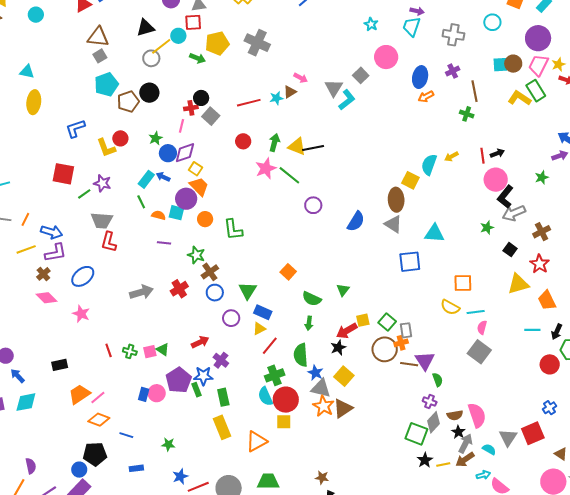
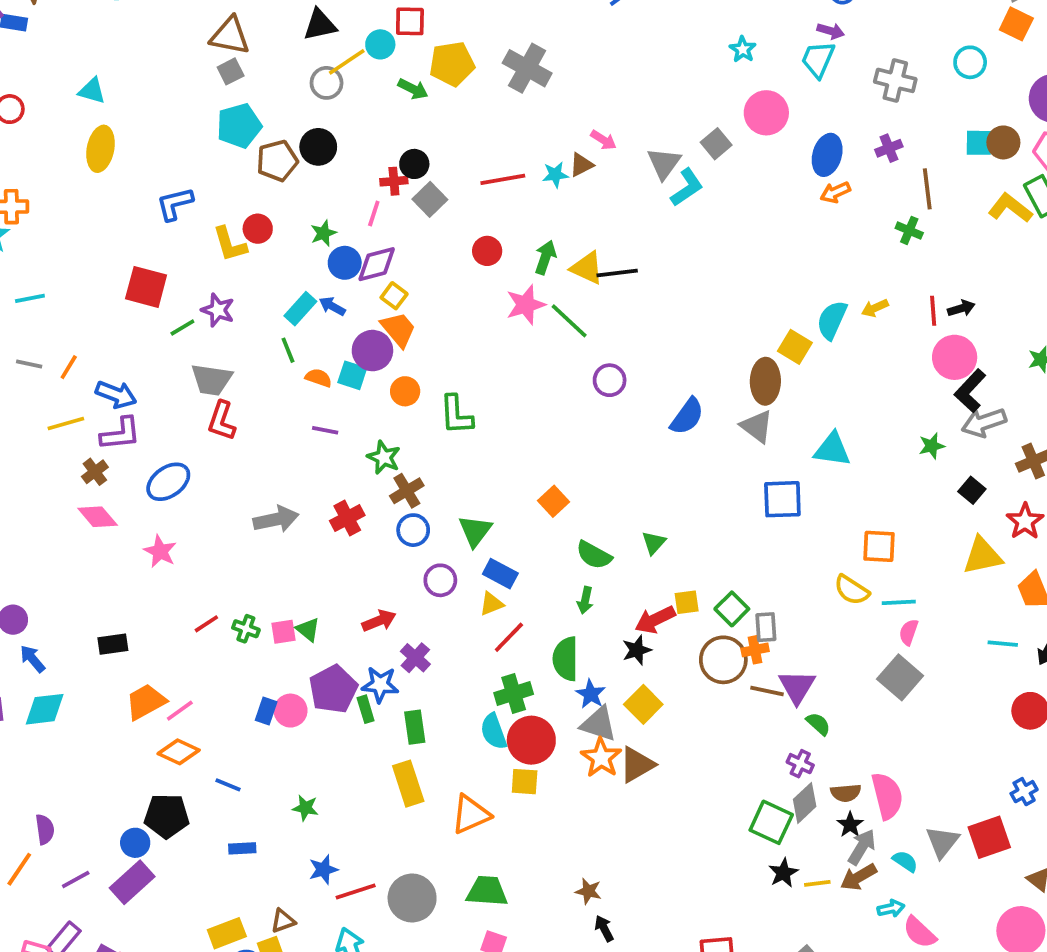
red line: (109, 350) -> (206, 624), turned 72
green semicircle: (438, 380) -> (818, 724), turned -32

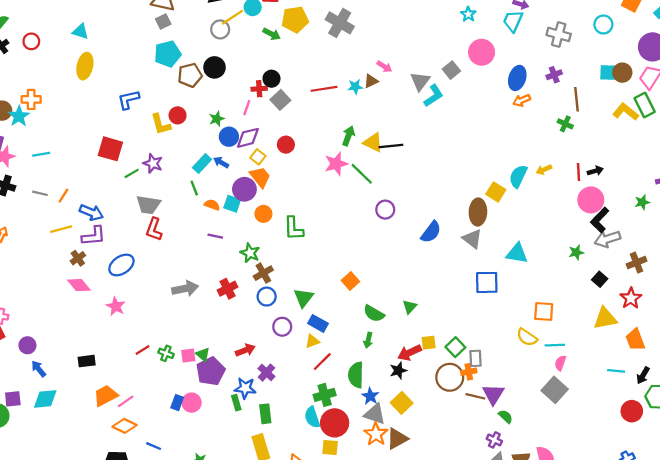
red circle: (487, 251) -> (286, 145), moved
purple pentagon: (333, 689) -> (211, 371), moved

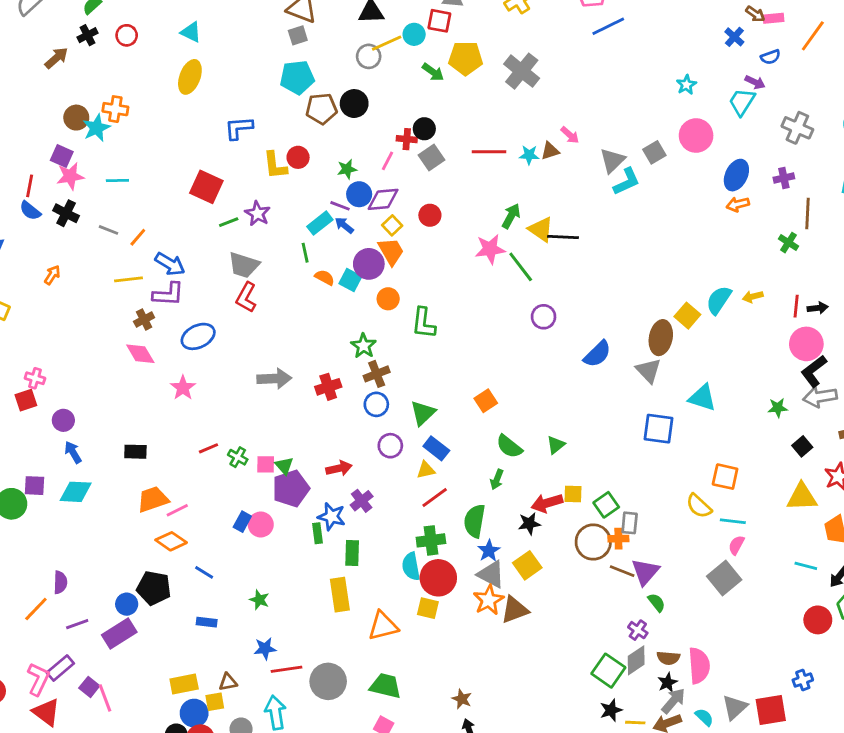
purple line: (215, 236) -> (340, 206), moved

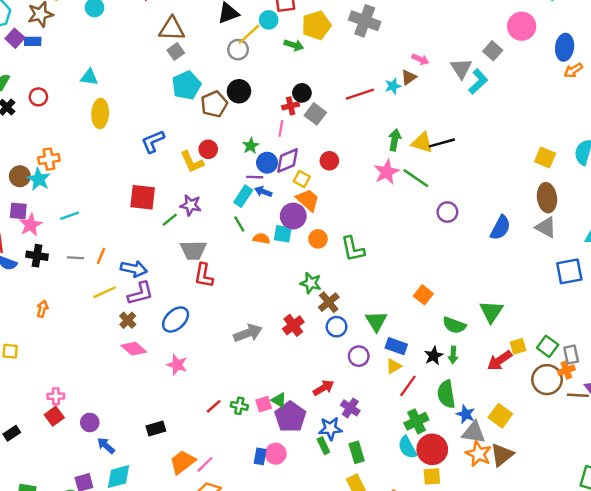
yellow square: (687, 316) -> (545, 157), moved
green triangle: (556, 445) -> (491, 312), size x1.5
black star: (529, 524) -> (434, 356), moved

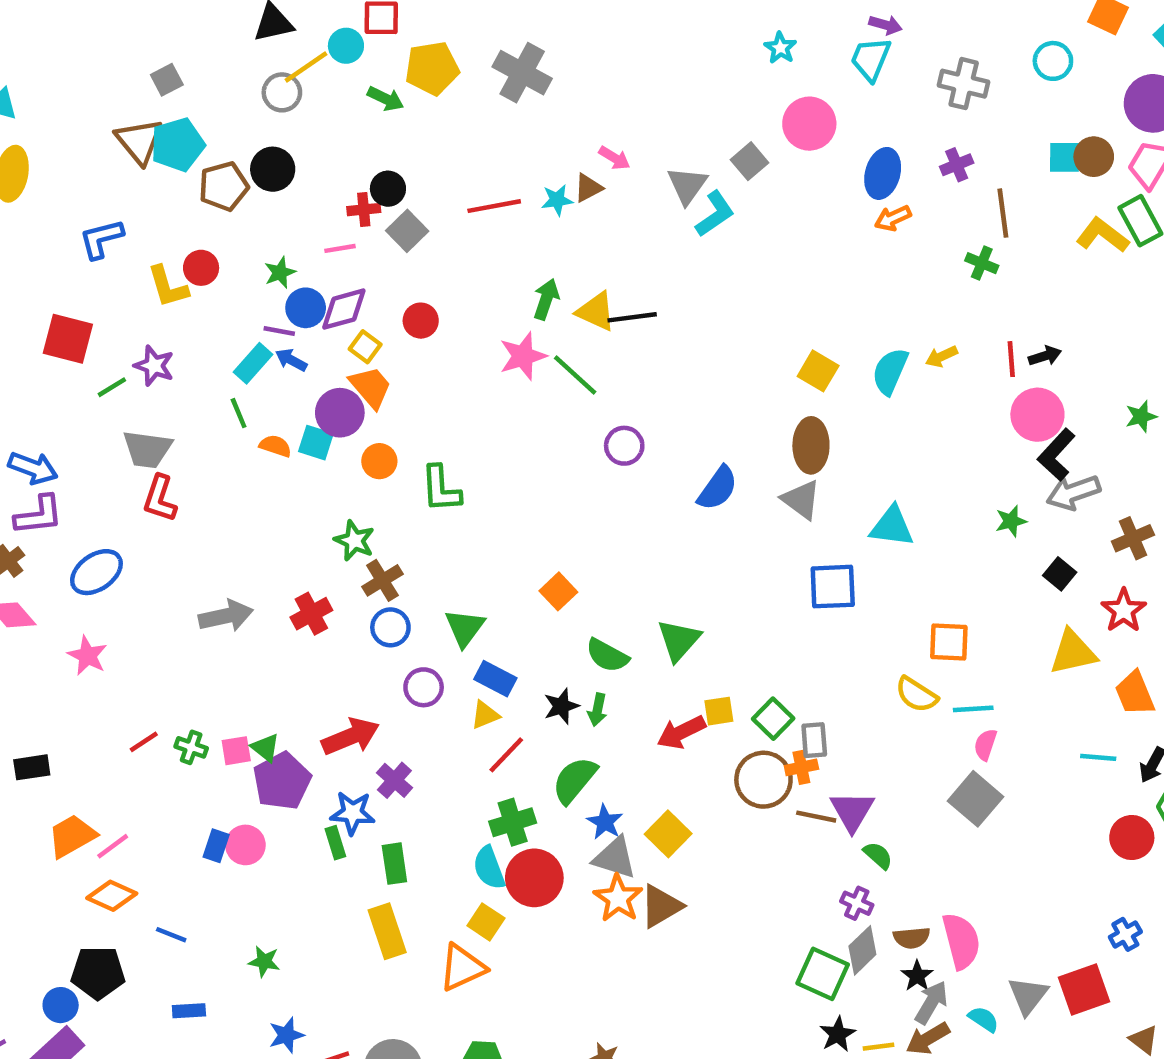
brown triangle: (172, 29) -> (139, 141), moved, turned 40
pink line: (281, 128) -> (340, 248), turned 63
red arrow: (324, 388) -> (351, 736), size x1.4
green semicircle: (446, 394) -> (574, 780), turned 40
yellow square: (432, 476) -> (486, 922), moved, turned 30

